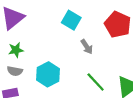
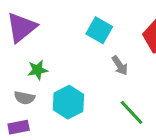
green star: (16, 50) -> (38, 70), moved

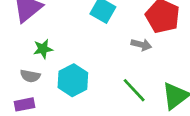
gray arrow: (120, 65) -> (141, 45), moved, turned -42

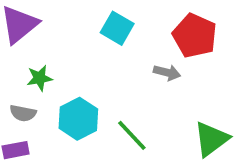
green line: (134, 90) -> (132, 135), moved

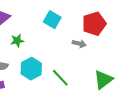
red pentagon: (195, 36) -> (94, 24), turned 30
green star: (40, 78) -> (17, 41), moved

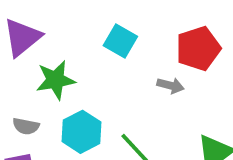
green star: (17, 41) -> (56, 80), size x1.5

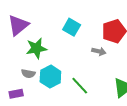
gray semicircle: (26, 126) -> (28, 74), moved

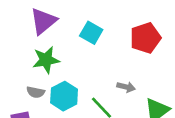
purple triangle: (18, 25) -> (43, 21), moved
gray arrow: (99, 51) -> (126, 87), moved

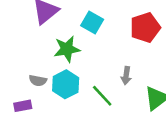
green star: (46, 60) -> (67, 49), moved
gray arrow: (126, 87) -> (126, 76), turned 84

